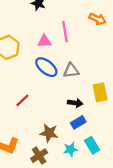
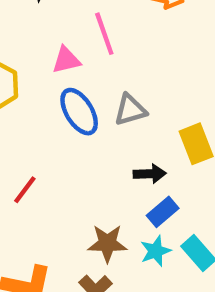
blue ellipse: (46, 67) -> (79, 112), turned 30
red line: (22, 100) -> (25, 190), moved
cyan star: (70, 149) -> (156, 251), moved

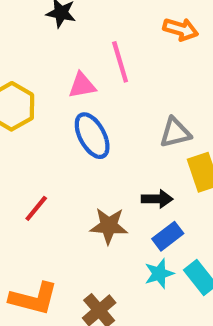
gray triangle: (130, 110) -> (175, 133), moved
brown star: (107, 243) -> (109, 226), moved

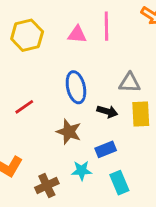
blue ellipse: (92, 136) -> (76, 87), moved
black arrow: (157, 199) -> (107, 111), moved
cyan star: (159, 274) -> (82, 171), moved

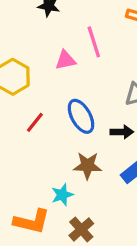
red line: (24, 107) -> (35, 122), moved
cyan star: (82, 171) -> (62, 195), moved

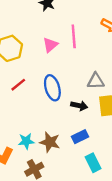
pink triangle: (65, 60) -> (50, 45), turned -42
brown star: (87, 166) -> (50, 142), moved

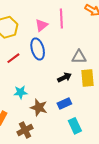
blue ellipse: (52, 88) -> (38, 49), moved
black arrow: (79, 106) -> (64, 77), turned -40
cyan star: (26, 141) -> (20, 92), moved

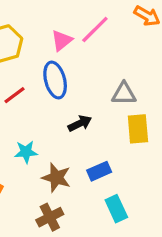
pink line: (61, 19) -> (95, 30), turned 48
black arrow: (64, 77) -> (80, 123), moved
brown cross: (25, 130) -> (50, 217), moved

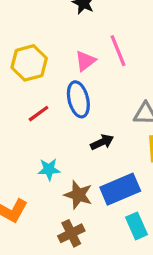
pink line: (95, 30) -> (118, 51), turned -68
blue rectangle: (99, 171) -> (120, 189), size x1.6

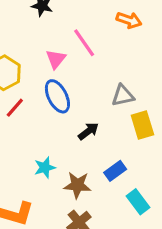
red line: (39, 114) -> (15, 108), moved
blue rectangle: (120, 189) -> (115, 171), size x0.6

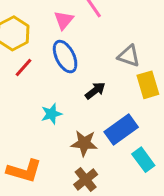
gray triangle: (123, 96) -> (129, 56), turned 30
cyan star: (45, 168) -> (51, 114), moved
blue rectangle: (115, 171) -> (121, 130), size x1.5

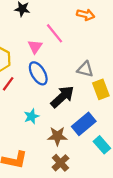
black arrow: (95, 91) -> (62, 97), size x1.6

